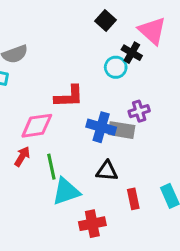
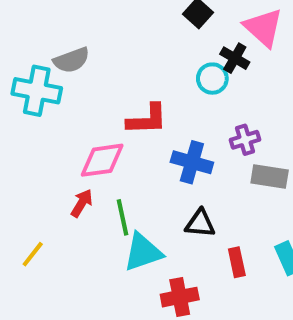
gray rectangle: (122, 130) -> (270, 177), moved

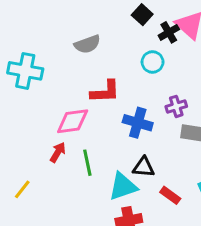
black cross: (235, 58) -> (169, 32), moved, turned 30
gray semicircle: (71, 60) -> (87, 44), moved
cyan triangle: (143, 252) -> (123, 186), moved
red rectangle: (237, 262) -> (170, 195), turned -42

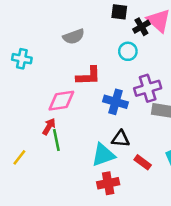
black square: (142, 15) -> (119, 12), turned -35
cyan cross: (25, 71) -> (22, 59), size x0.7
purple cross: (176, 106) -> (148, 88), size x1.5
green line: (87, 163) -> (56, 140), moved

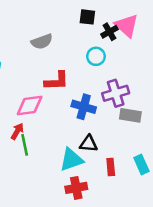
red rectangle: (143, 162) -> (111, 167), turned 49

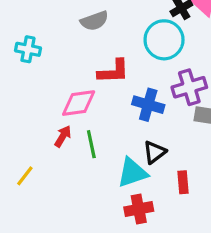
cyan circle: (96, 56) -> (164, 40), size x1.6
black triangle: (89, 144) -> (155, 152), turned -42
green line: (25, 145) -> (91, 144), moved

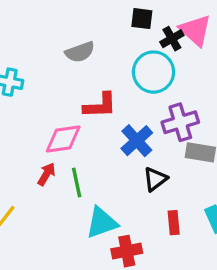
blue cross: (148, 105) -> (137, 141), turned 32
black triangle: (155, 152) -> (155, 179), moved
cyan triangle: (132, 173) -> (102, 223), moved

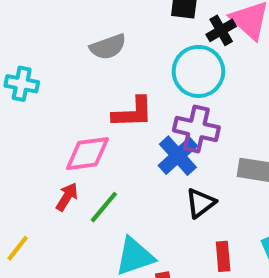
purple cross: (180, 122) -> (196, 129), moved, turned 30
green line: (77, 182) -> (104, 207), turned 52

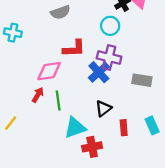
cyan circle: (198, 71) -> (110, 26), size x0.7
black triangle: (200, 203) -> (103, 108), moved
green line: (104, 207) -> (58, 101), turned -48

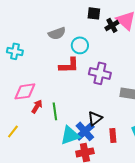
cyan circle: (110, 26) -> (80, 45), moved
pink diamond: (49, 71) -> (25, 91), moved
blue cross: (99, 72) -> (85, 131), moved

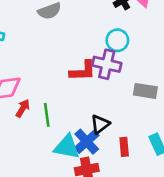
cyan circle: (80, 45) -> (117, 40), moved
red L-shape: (69, 65) -> (83, 71), moved
cyan triangle: (70, 135) -> (67, 147), turned 30

